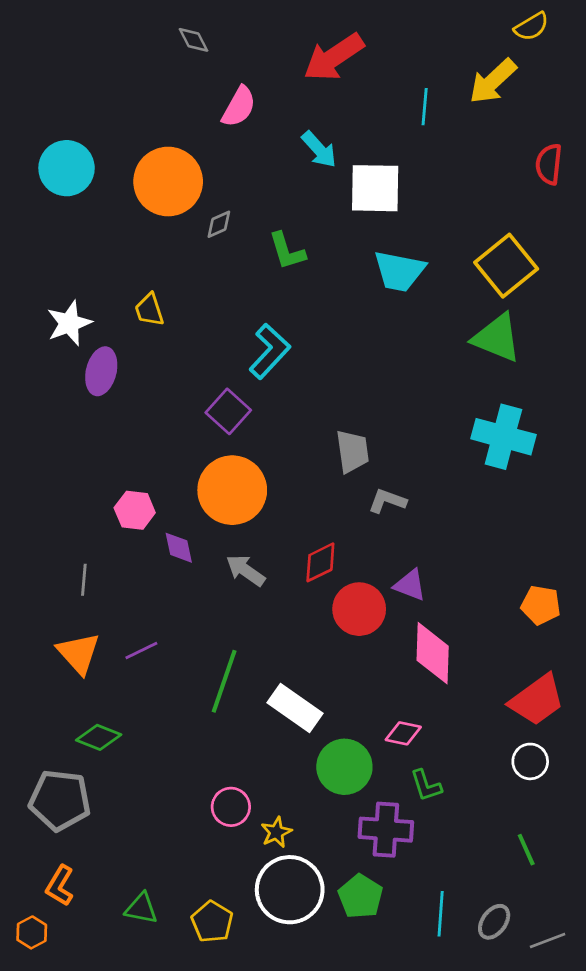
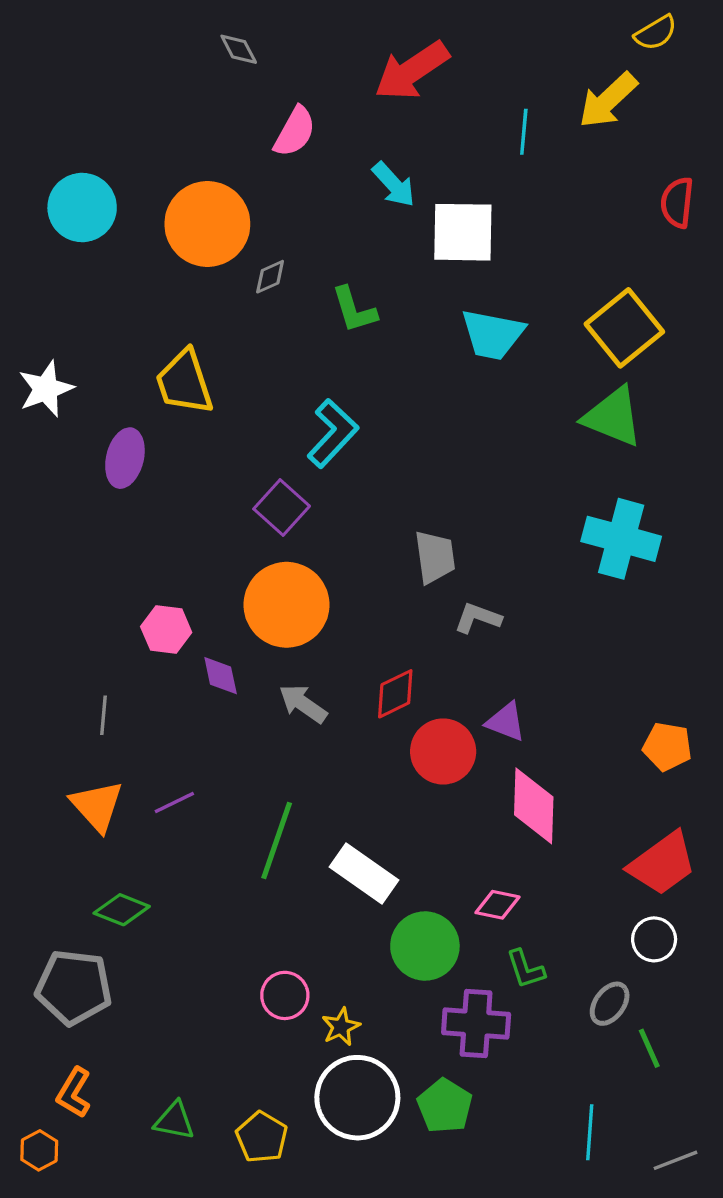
yellow trapezoid: (149, 310) -> (184, 382), size x1.6
white star: (69, 323) -> (46, 389), moved
cyan line: (441, 914) -> (590, 1132), moved
gray ellipse: (494, 922) -> (610, 1004), moved

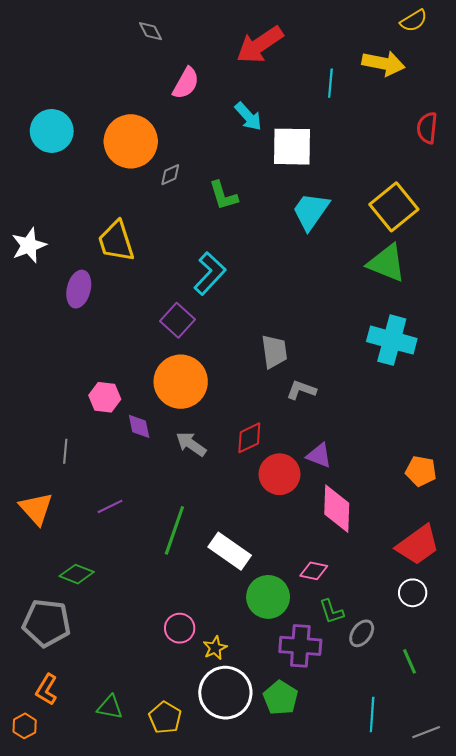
yellow arrow: (608, 100) -> (383, 63), turned -126
cyan trapezoid: (493, 334) -> (311, 211), turned 114
orange triangle: (97, 806) -> (36, 509), moved
gray ellipse: (610, 1004) -> (362, 633), moved

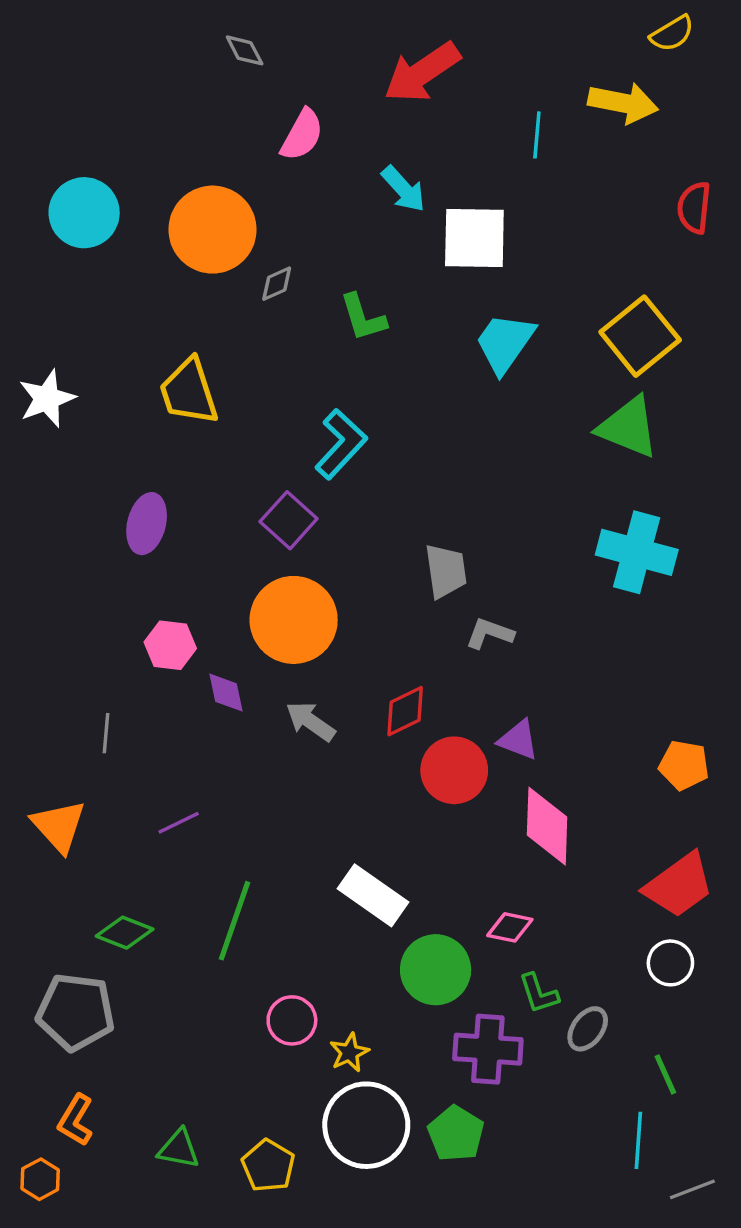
purple ellipse: (79, 289) -> (147, 524), moved
green line: (174, 530) -> (234, 921), moved
cyan line: (372, 714) -> (638, 1140), moved

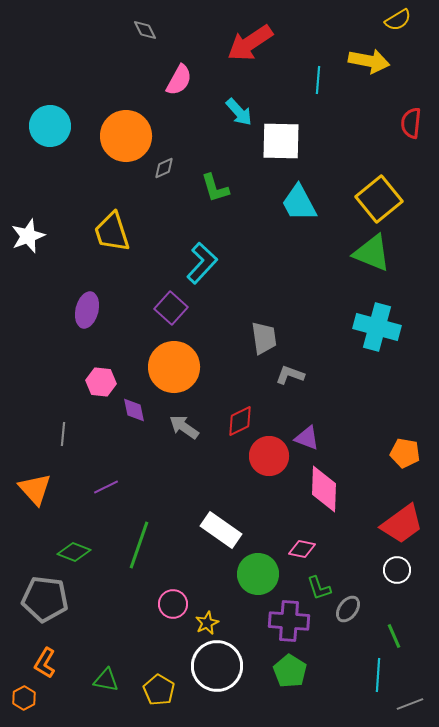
cyan trapezoid: (505, 343) -> (299, 203), turned -63
green pentagon: (456, 1134) -> (290, 671), moved

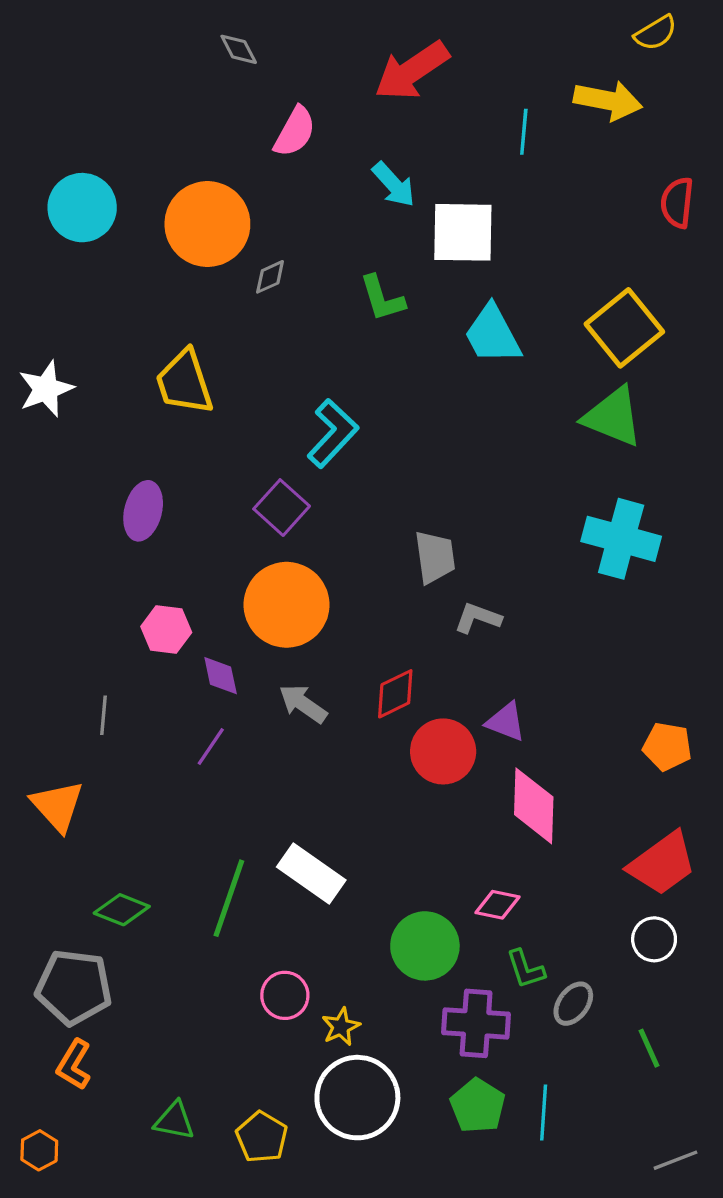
green L-shape: (215, 188) -> (382, 298), moved
purple line: (106, 487) -> (211, 747), moved, turned -30
white rectangle: (221, 530) -> (311, 873), moved
orange L-shape: (45, 663) -> (74, 1065), moved
cyan line: (378, 675) -> (544, 1112), moved

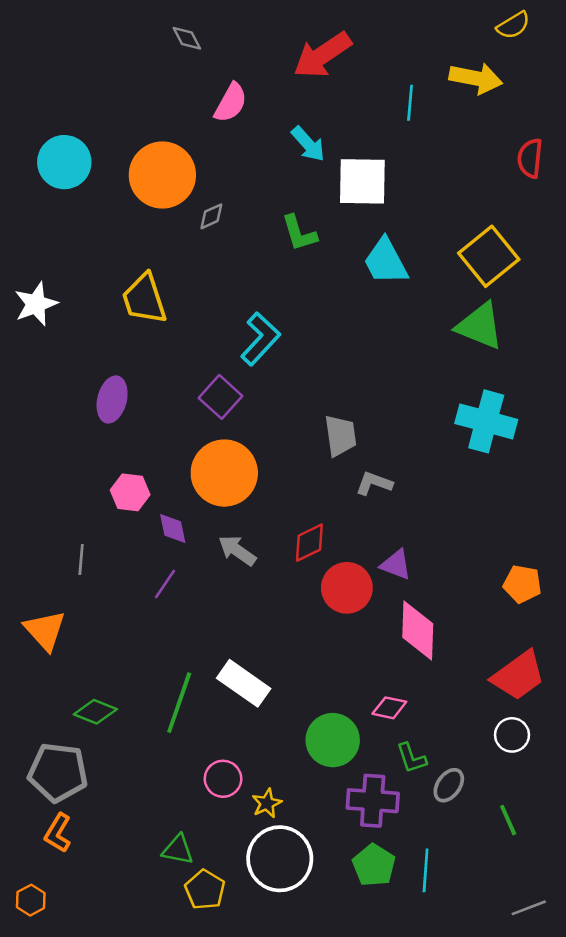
green triangle: (174, 1121) -> (178, 850), moved

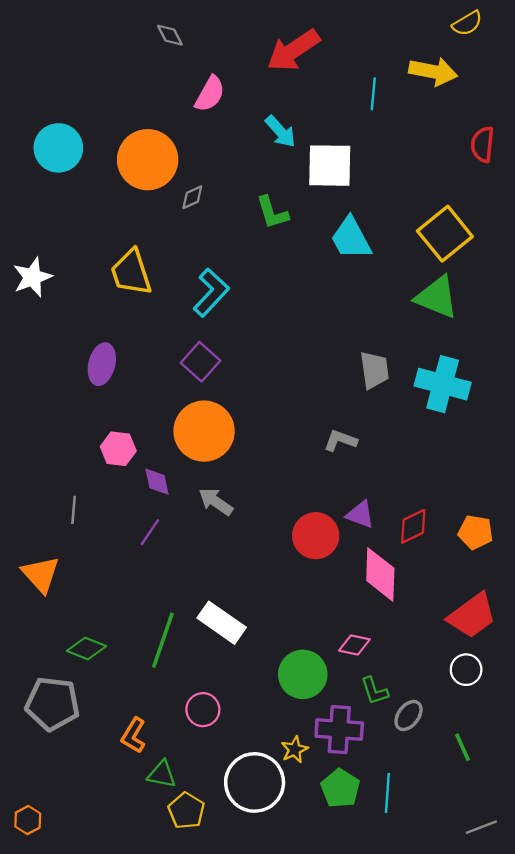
cyan L-shape: (260, 339) -> (211, 292), moved
gray trapezoid: (340, 436) -> (374, 370), moved
red diamond: (309, 543) -> (413, 526), moved
yellow star: (267, 803) -> (295, 750), moved
orange L-shape: (58, 833) -> (134, 735), moved

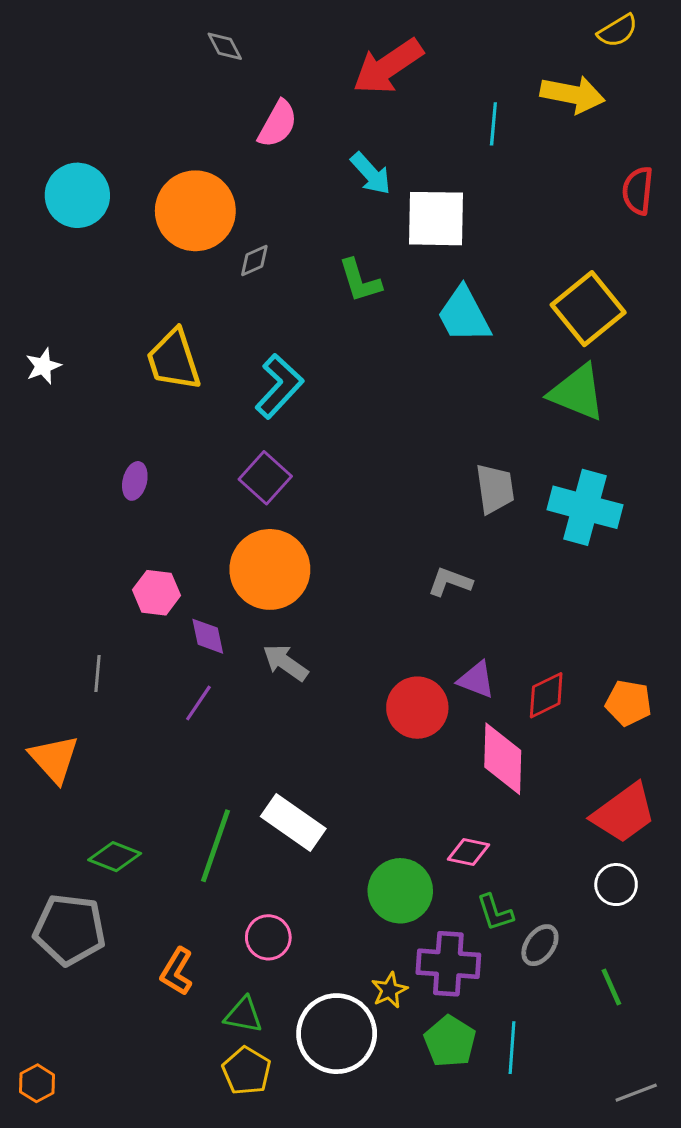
white star: (32, 277) -> (43, 366), size x0.7
purple ellipse: (102, 364) -> (135, 481), size x0.7
green triangle: (162, 774) -> (243, 1015), moved

